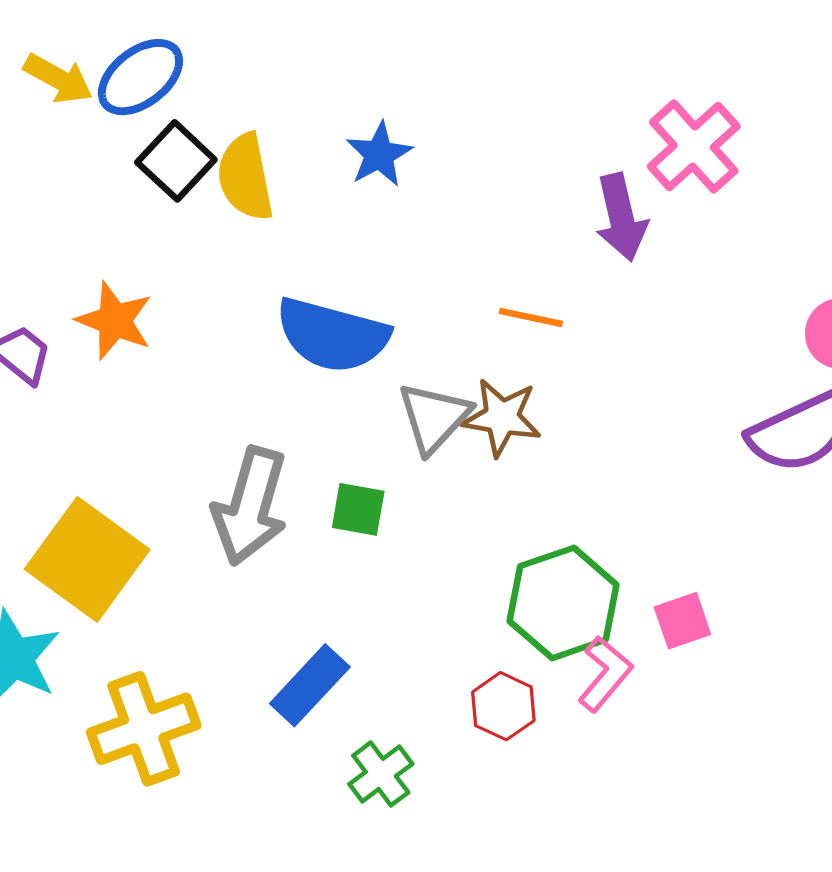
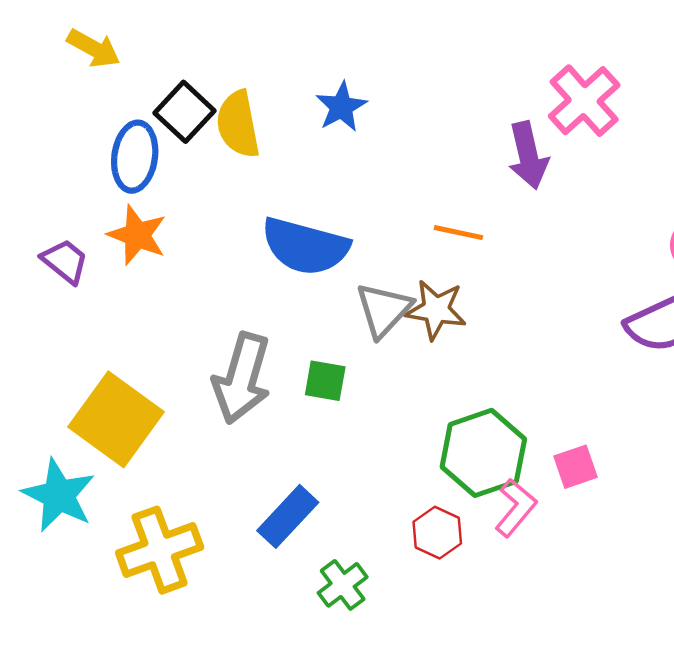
blue ellipse: (140, 77) -> (135, 157), moved, turned -44

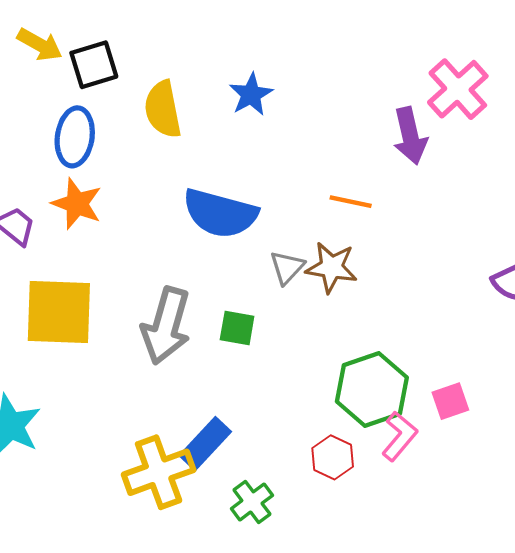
black square: (184, 112) -> (94, 65), moved, turned 30
gray triangle: (384, 310) -> (287, 267), size x0.7
yellow square: (116, 419) -> (59, 312), moved, turned -34
yellow cross: (160, 550) -> (159, 472), moved

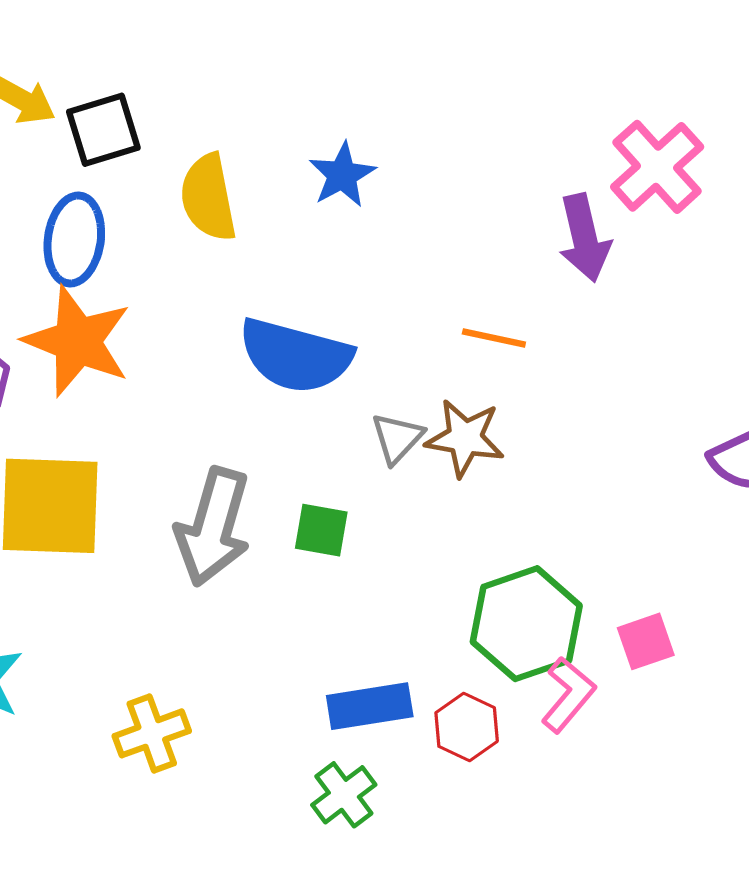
orange star: (77, 204) -> (78, 341), size x1.4
blue rectangle: (205, 444) -> (370, 706), moved, turned 38
yellow cross: (159, 472) -> (152, 733), moved, size x0.7

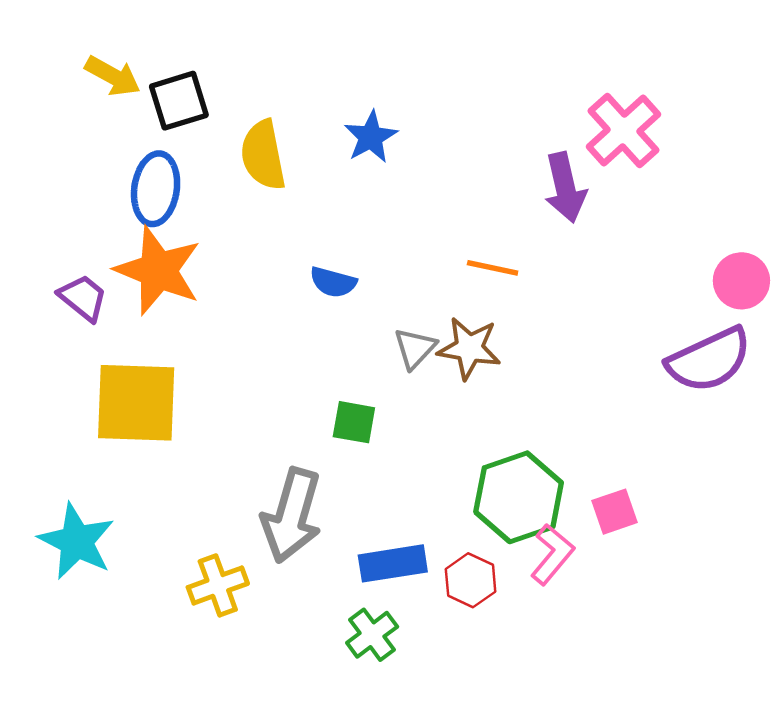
blue semicircle: (295, 356) -> (333, 282), size x0.5
gray arrow: (213, 527) -> (292, 515), moved

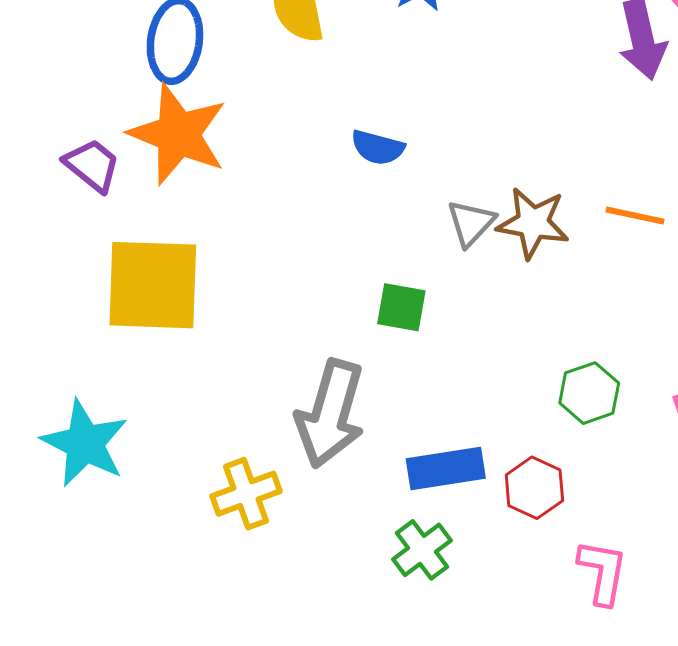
orange line: (493, 268) -> (635, 216), moved
green hexagon: (519, 497) -> (589, 393), size x0.6
pink L-shape: (552, 554) -> (602, 572), moved, turned -30

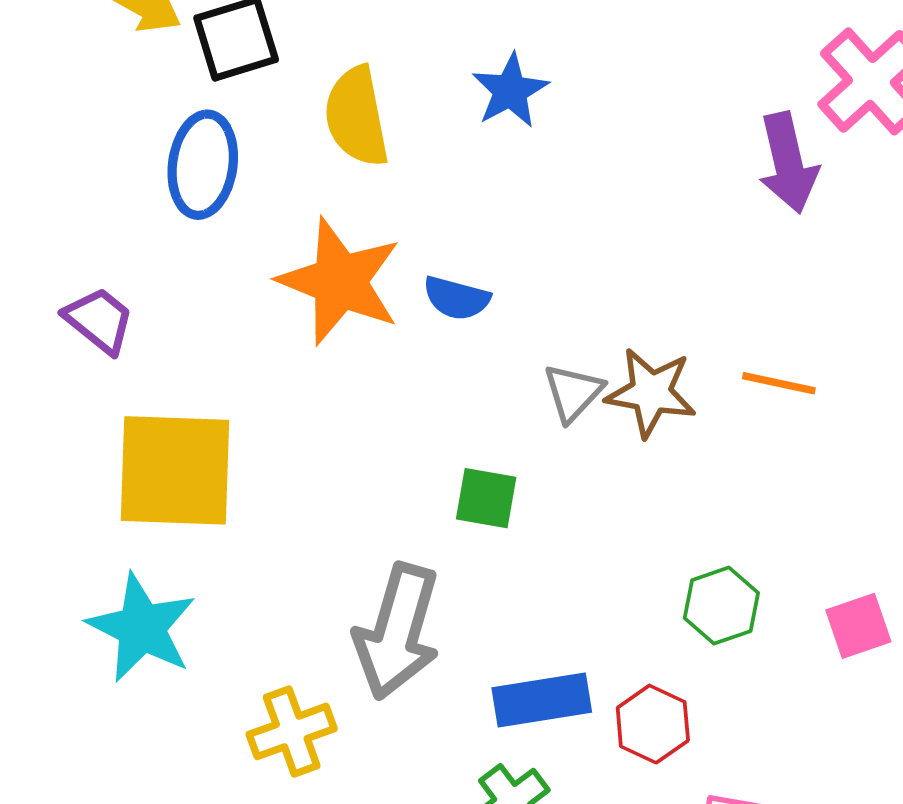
orange star: (178, 134) -> (340, 281), moved
cyan star: (85, 443) -> (142, 628), moved

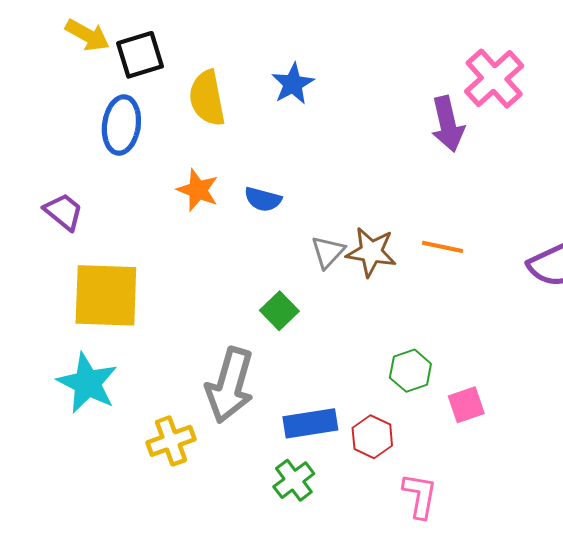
orange star: (340, 281) -> (198, 190), size x0.6
green square: (486, 498) -> (279, 311), turned 36
pink square: (858, 626) -> (466, 405), moved

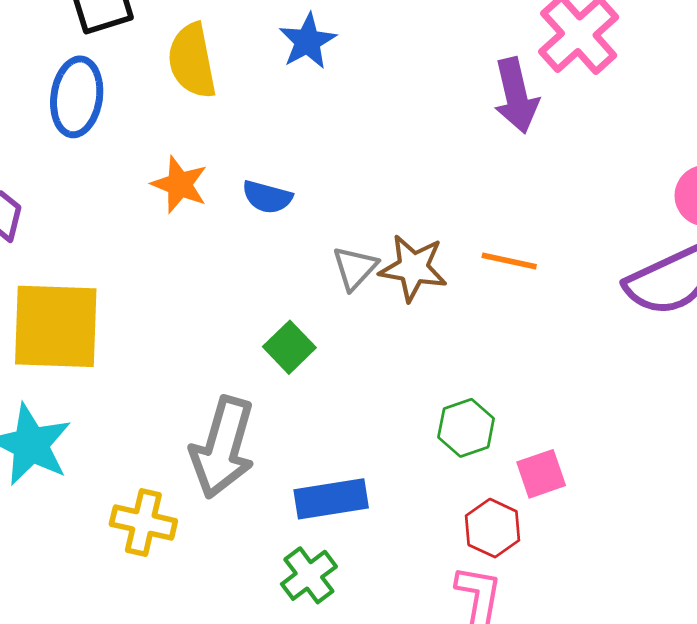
red hexagon: (372, 437) -> (492, 528), moved
yellow cross: (171, 441) -> (143, 522), turned 33

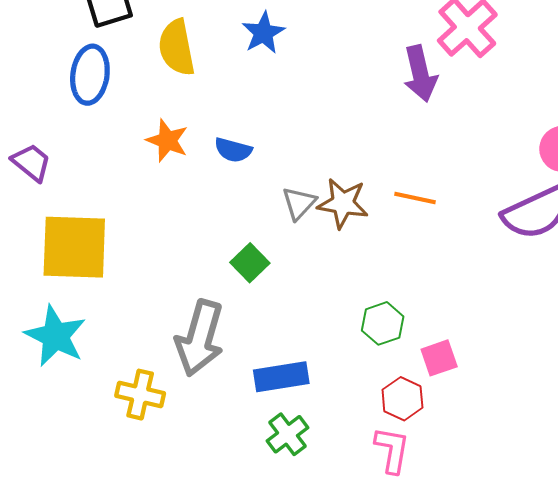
green cross: (309, 575) -> (287, 434), moved

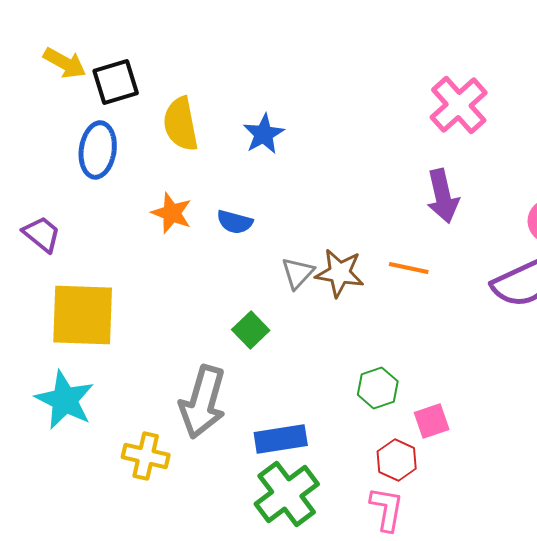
blue star: (263, 33) -> (264, 134), moved
purple arrow: (420, 74) -> (443, 196), moved
green cross: (287, 434) -> (287, 494), size x1.6

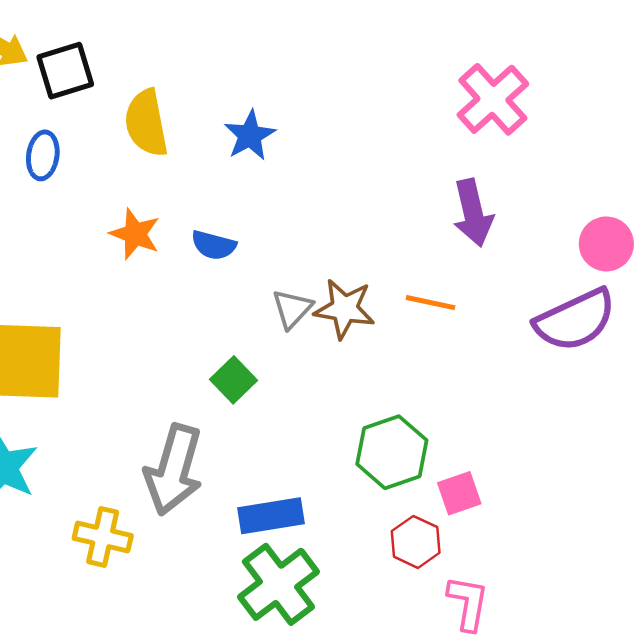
blue ellipse: (98, 150) -> (43, 155), size x0.7
green hexagon: (378, 388) -> (392, 452), size x1.4
pink L-shape: (387, 509) -> (468, 603), moved

